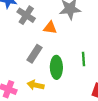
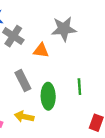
gray rectangle: (34, 54) -> (23, 81), turned -60

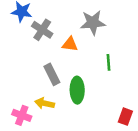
green line: (79, 87) -> (108, 62), moved
yellow arrow: (24, 117) -> (45, 103), moved

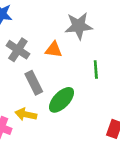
gray cross: (42, 30) -> (18, 50), moved
green ellipse: (77, 90) -> (62, 100), turned 45

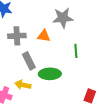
gray cross: (18, 50) -> (17, 36), turned -36
green ellipse: (62, 100) -> (50, 74), turned 45

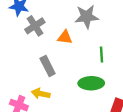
gray cross: (17, 36) -> (35, 26), moved, turned -30
green ellipse: (50, 74) -> (91, 83), moved

